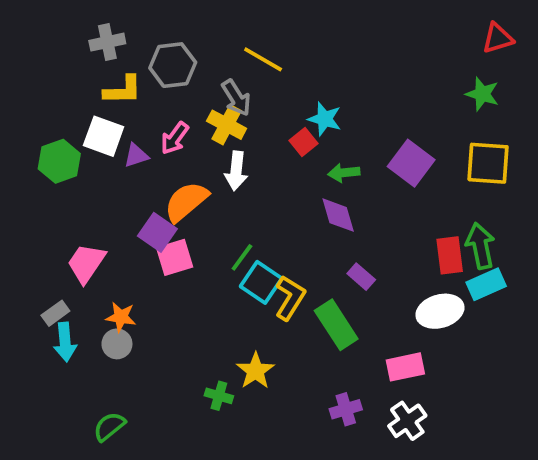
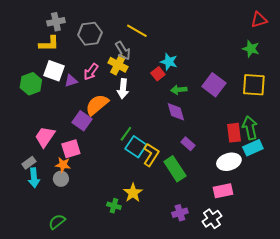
yellow L-shape: (123, 90) -> (49, 44), moved
pink square: (175, 257) -> (71, 149), moved
pink rectangle: (405, 367) -> (223, 191), moved

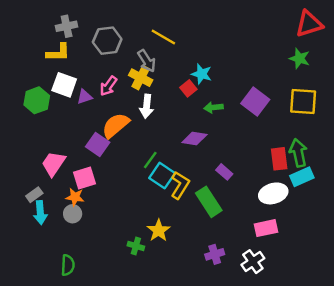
red triangle: (259, 20) -> (309, 24), size x1.4
purple diamond: (176, 112) -> (194, 139), moved, turned -65
green semicircle: (57, 222) -> (68, 265), turned 132

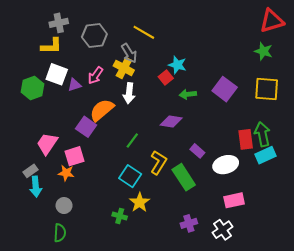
cyan square: (162, 176) -> (130, 176), moved
white ellipse: (273, 193) -> (226, 165), moved
gray circle: (73, 214) -> (64, 206), moved

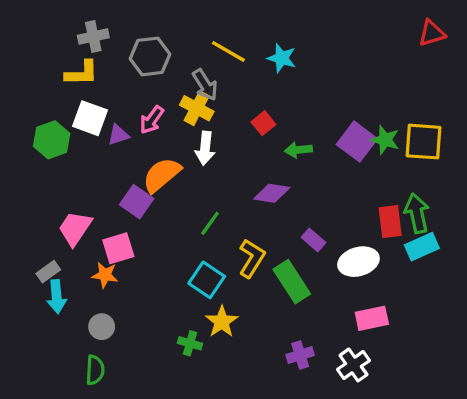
red triangle: (272, 21) -> (432, 33), size x0.7
green star: (263, 51) -> (385, 140), moved
cyan star: (177, 65) -> (282, 58), moved

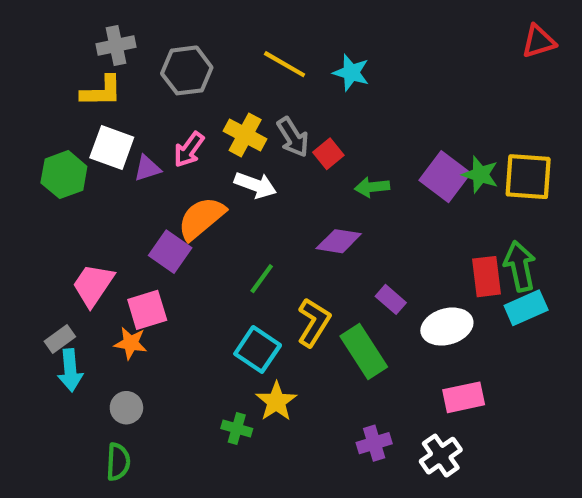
gray arrow: (205, 85) -> (293, 137), moved
white arrow: (205, 148) -> (255, 185), turned -76

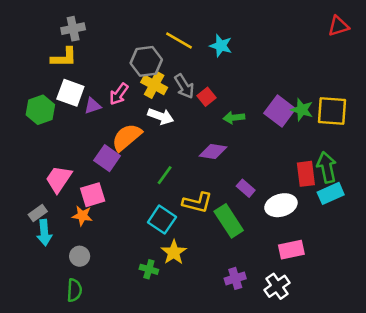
gray hexagon: (187, 70) -> (146, 61), moved
yellow L-shape: (314, 322) -> (197, 203), turned 72

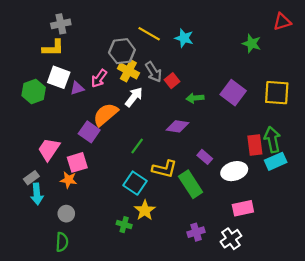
green star: (302, 110) -> (252, 44), moved
white arrow: (161, 116) -> (134, 97), turned -72

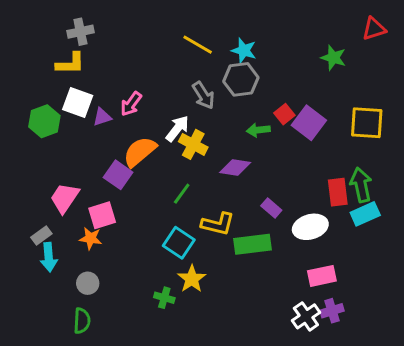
gray hexagon: (122, 51) -> (241, 79), moved
yellow cross: (128, 71) -> (193, 144), moved
red square: (172, 81) -> (284, 114), moved
green rectangle: (191, 184) -> (252, 244), turned -64
purple cross: (196, 232) -> (332, 311), moved

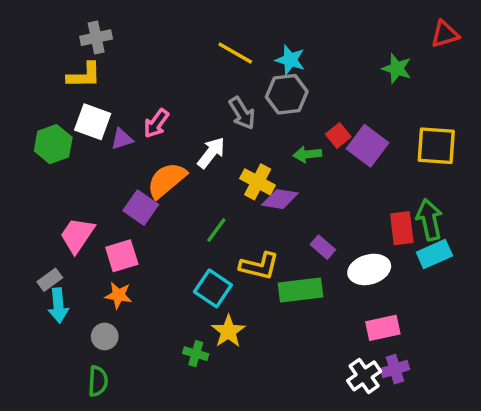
yellow cross: (193, 144) -> (258, 182), moved
orange star: (91, 238) -> (118, 295), moved

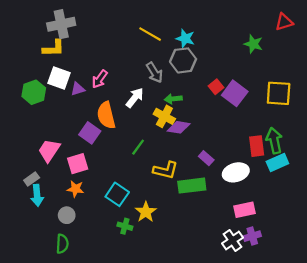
gray cross: (96, 38) -> (61, 24), size x1.4
green arrow: (307, 154) -> (173, 99), moved
orange semicircle: (167, 180) -> (106, 115), turned -64
cyan square: (213, 288) -> (117, 194), moved

